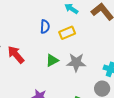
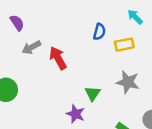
green triangle: (52, 60) -> (93, 93), moved, turned -40

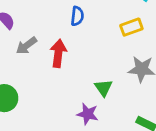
blue semicircle: (99, 32) -> (77, 16), moved
red arrow: (58, 58) -> (58, 53), turned 45

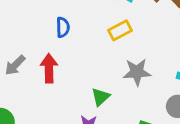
green triangle: (104, 88) -> (101, 97), turned 30

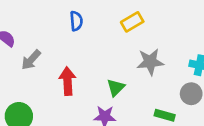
red arrow: (49, 68) -> (67, 81), moved

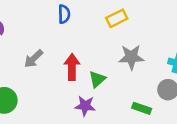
gray arrow: (31, 60) -> (34, 59), moved
red arrow: (67, 81) -> (72, 67), moved

